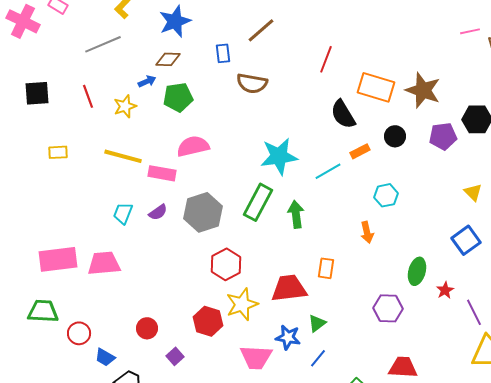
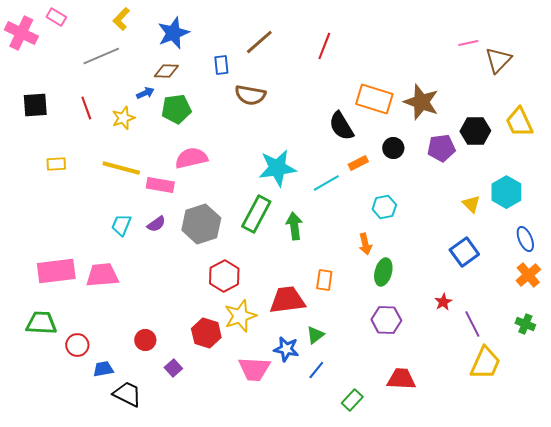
red line: (326, 59) -> (324, 46), moved
green ellipse: (417, 271) -> (383, 272), moved
blue trapezoid: (105, 357) -> (103, 369), turned 140

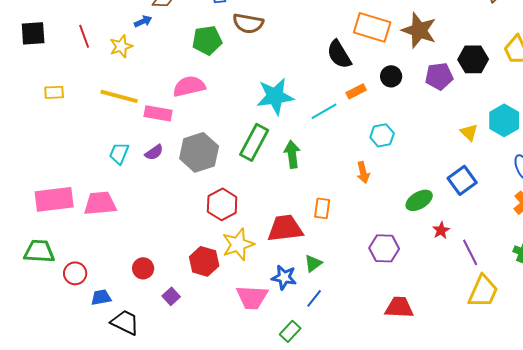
green pentagon: (176, 109) -> (207, 40), moved
green ellipse: (383, 272) -> (419, 200), moved, turned 44
green rectangle: (352, 400) -> (290, 331), moved

